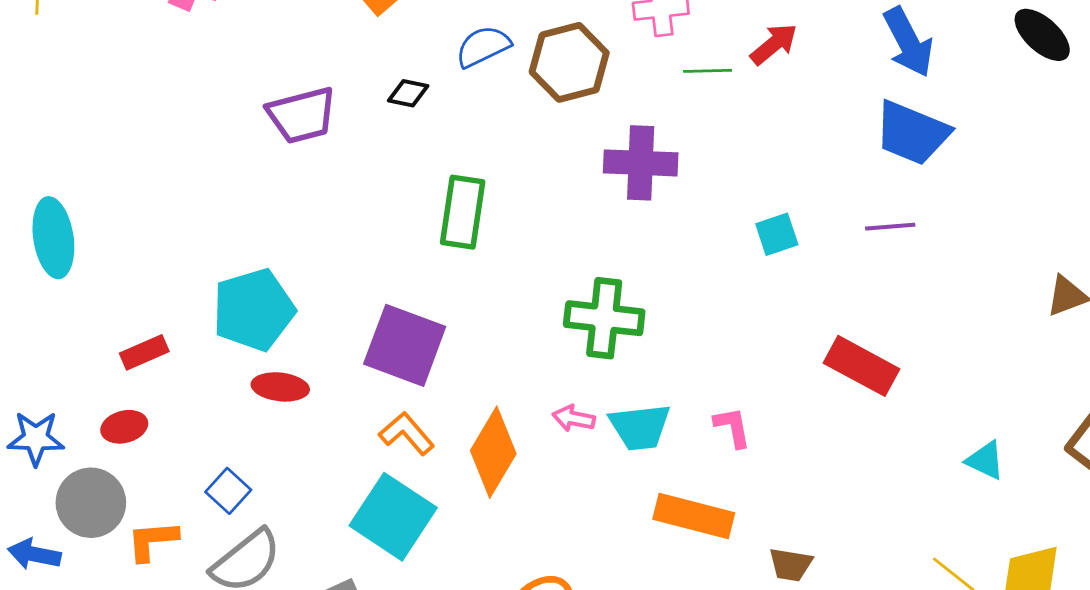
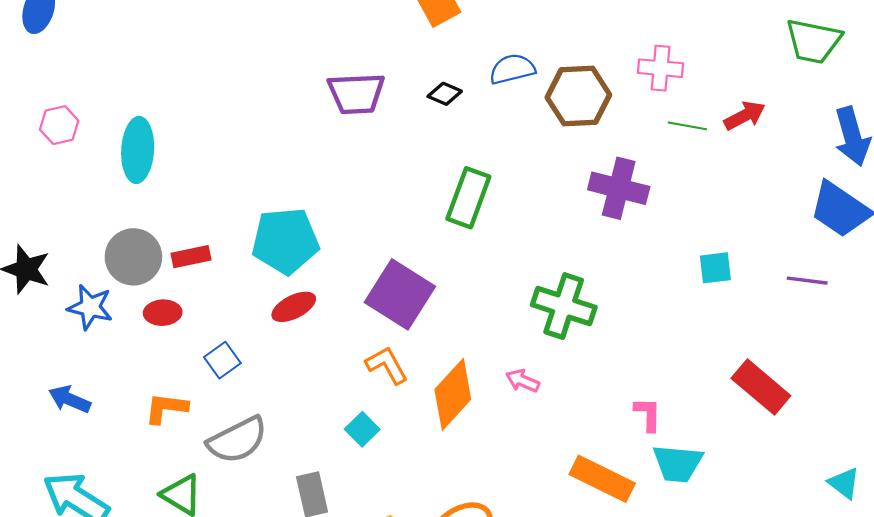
red ellipse: (280, 387) -> (294, 307), turned -45
cyan trapezoid: (640, 427) -> (678, 463), moved
blue square: (228, 491) -> (222, 360), moved
gray circle: (91, 503) -> (133, 257), moved
cyan square: (393, 517) -> (362, 429), size x0.5

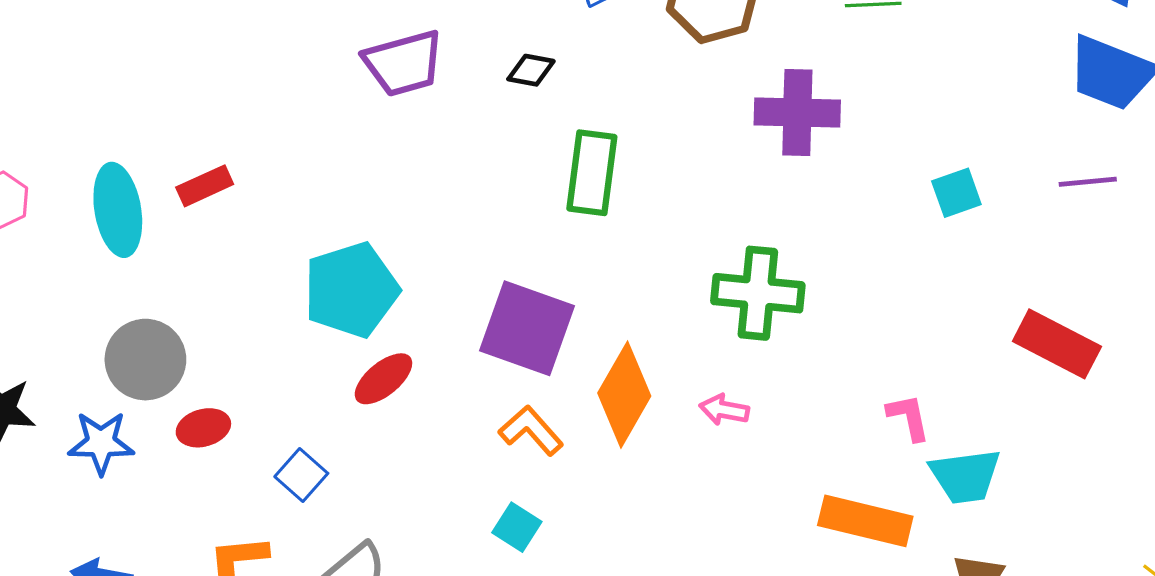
black diamond: (445, 94) -> (531, 70), moved
red rectangle: (191, 257) -> (205, 186), moved
orange diamond: (453, 394) -> (624, 395), moved

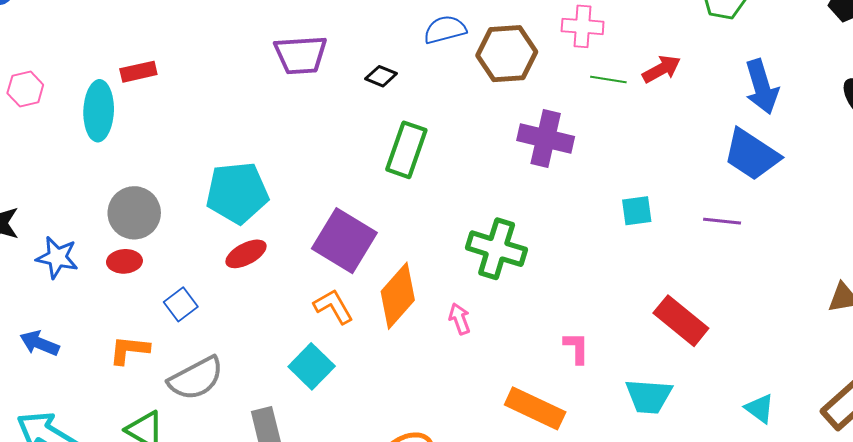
red rectangle: (205, 186) -> (138, 72), moved
gray circle: (145, 360) -> (134, 213), moved
pink arrow: (724, 410) -> (460, 319), turned 48
cyan trapezoid: (965, 476) -> (649, 396), moved
cyan square: (517, 527) -> (312, 366), size x1.4

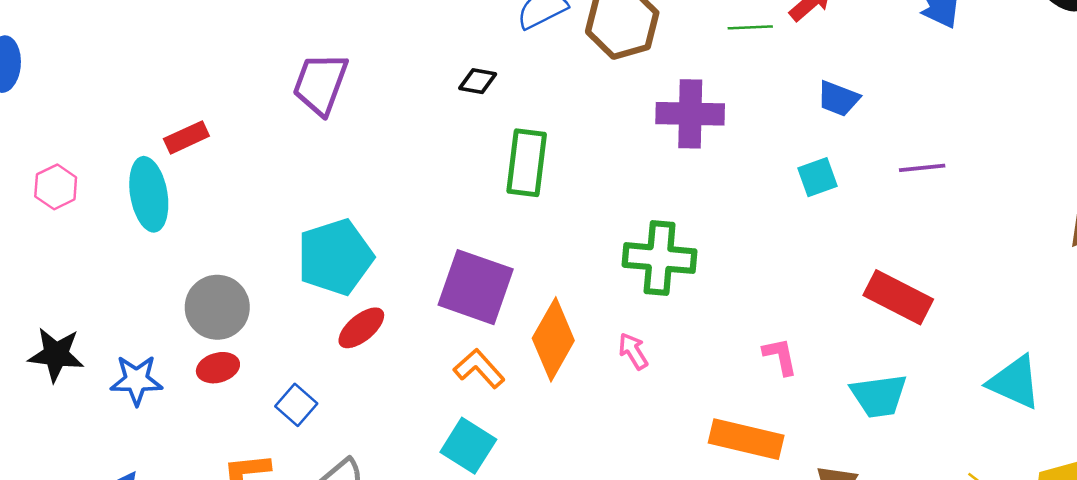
purple trapezoid: (301, 55) -> (320, 84), moved, turned 126
blue trapezoid: (752, 155) -> (838, 99), moved, size x0.6
cyan triangle: (760, 408) -> (1015, 382), size x1.5

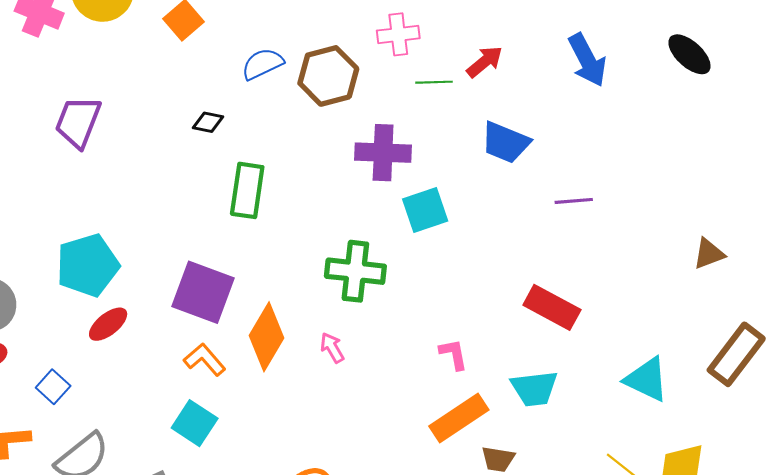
blue trapezoid: (838, 99) -> (506, 142), size x1.4
cyan square: (817, 177) -> (425, 210), moved, size x1.4
orange rectangle: (746, 439) -> (459, 418), moved, turned -48

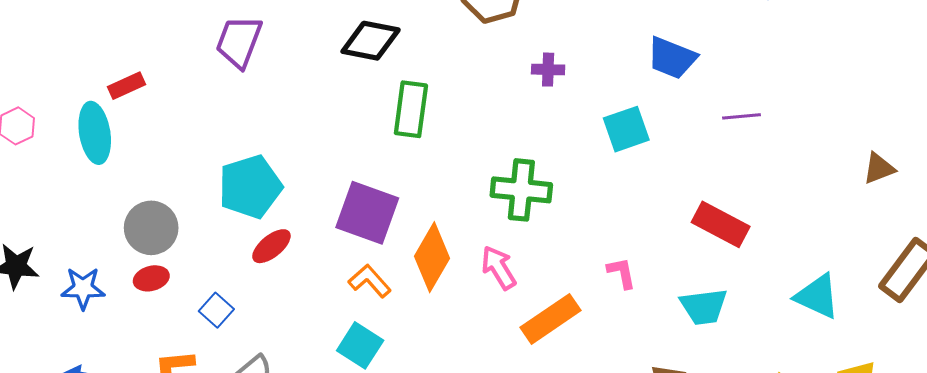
black diamond: (208, 122) -> (371, 41), size x1.8
purple cross: (383, 153) -> (548, 70), size x0.6
cyan square: (425, 210) -> (626, 129), moved
pink arrow: (332, 348) -> (499, 268), size x1.4
orange rectangle: (459, 418) -> (551, 319), moved

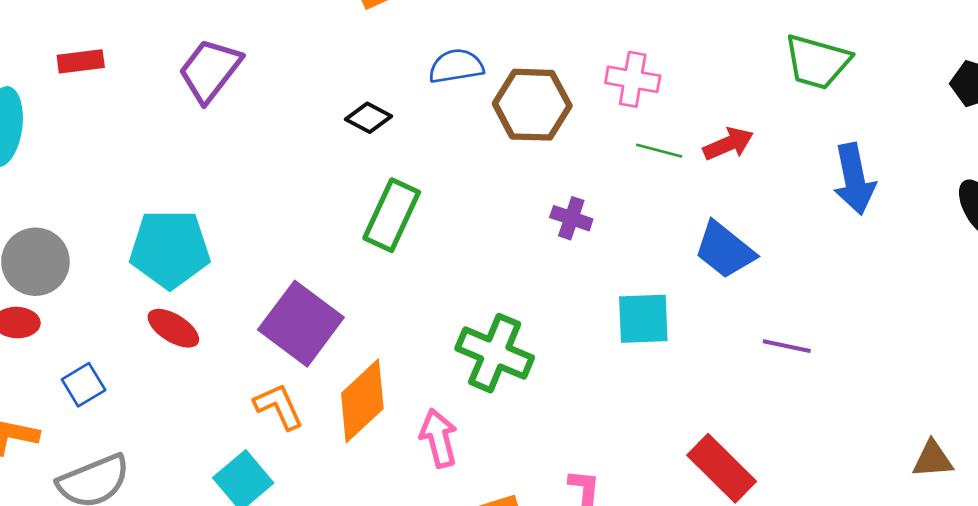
black diamond: (371, 41) -> (369, 118), size x0.6
red rectangle: (127, 86) -> (81, 61), moved
red ellipse: (271, 246) -> (173, 328), turned 54

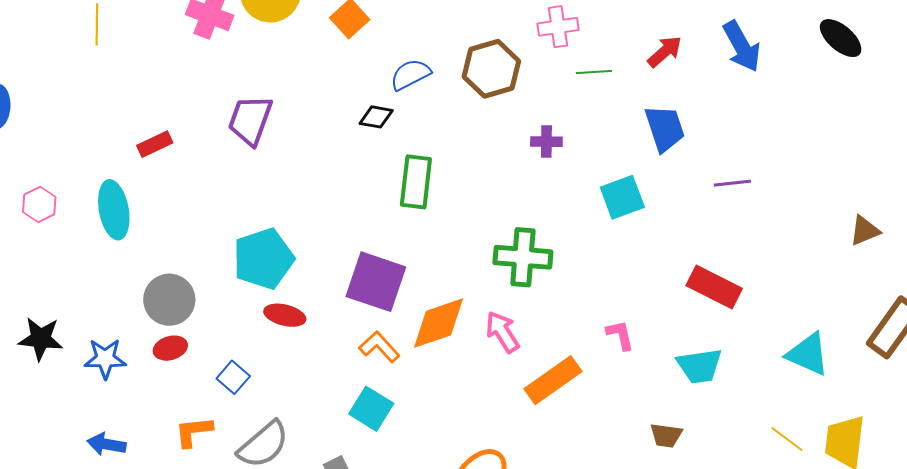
blue semicircle: (456, 66) -> (410, 75), moved
red arrow: (728, 144) -> (665, 52), moved
blue trapezoid: (725, 250) -> (665, 128), turned -129
orange diamond: (362, 401) -> (439, 323), turned 42

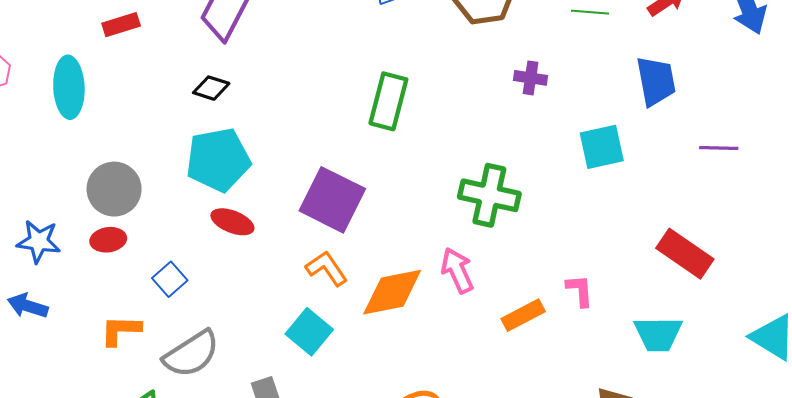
black diamond: (376, 117) -> (211, 88), moved
orange diamond: (439, 323) -> (392, 292), moved
orange rectangle: (553, 380) -> (523, 315), moved, size x0.7
blue arrow: (107, 444) -> (28, 306), moved

